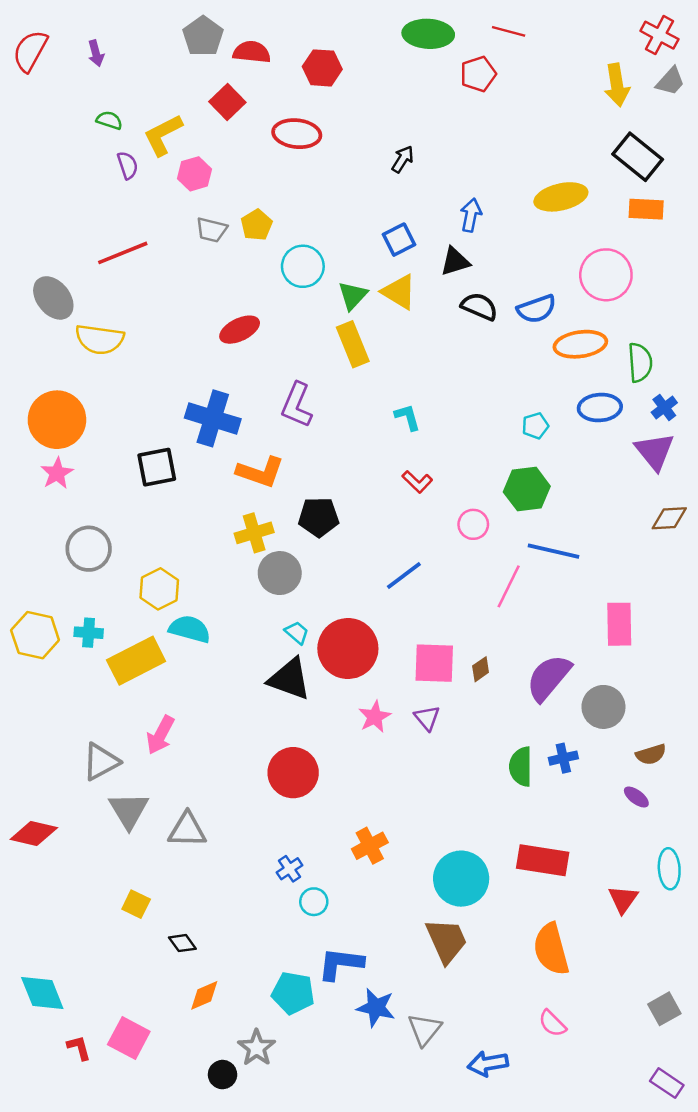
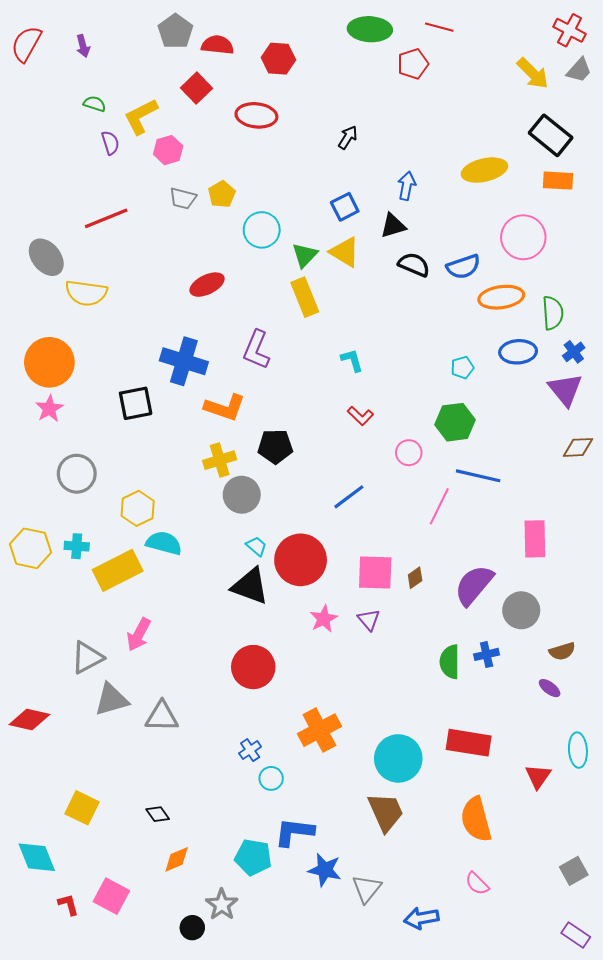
yellow arrow: (617, 85) -> (533, 73), turned -36
gray triangle: (129, 810) -> (111, 700), turned 45
orange cross: (370, 846) -> (319, 730), size x1.4
yellow square: (136, 904) -> (82, 808), moved, size x1.4

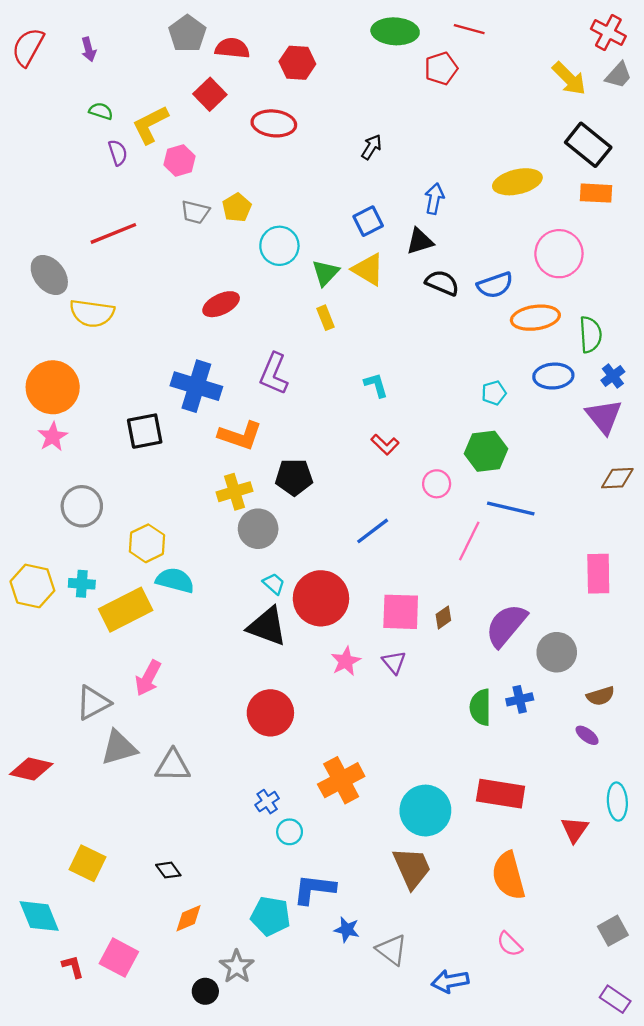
yellow rectangle: (305, 297) -> (325, 318), size x0.6
pink rectangle: (535, 539) -> (598, 574), moved
blue star: (325, 870) -> (347, 930), size x0.7
gray triangle: (367, 889) -> (392, 950), turned -32

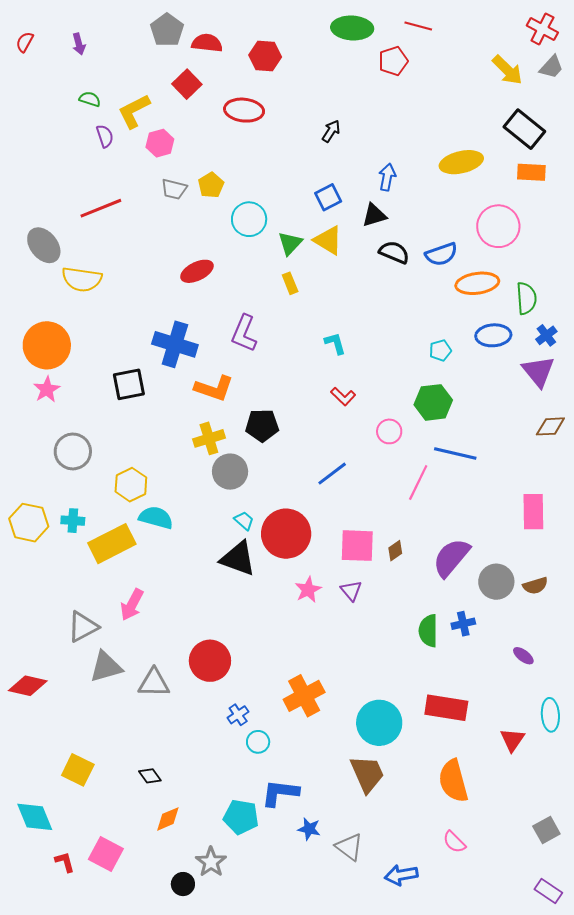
red semicircle: (28, 47) -> (25, 42), size x0.6
brown semicircle: (601, 696) -> (535, 586), moved
red circle: (270, 713) -> (210, 661), moved

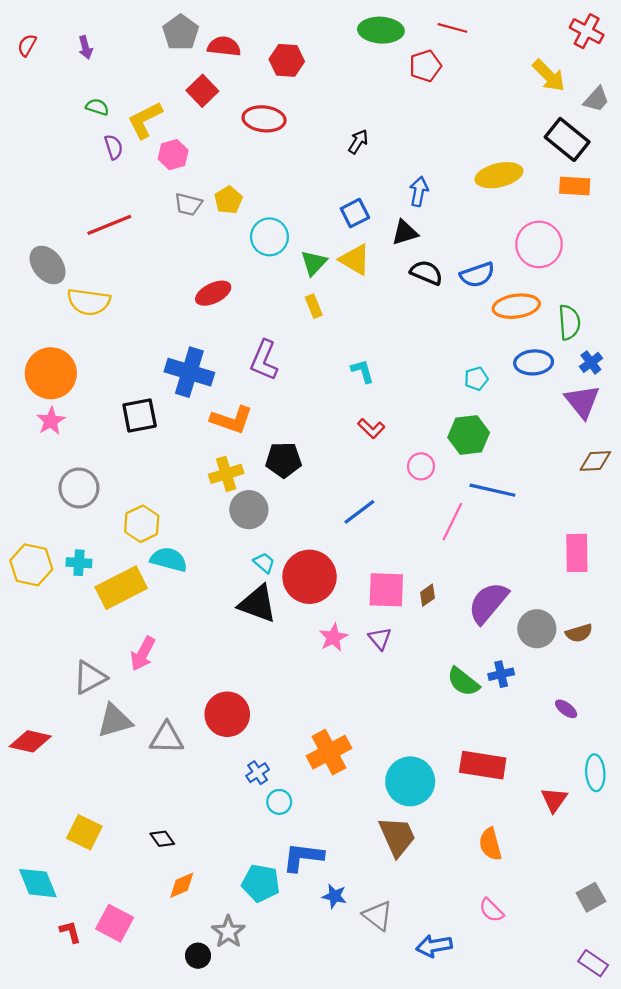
gray trapezoid: (551, 67) -> (596, 99), moved
green semicircle: (428, 631) -> (463, 682), turned -52
orange semicircle: (453, 781) -> (490, 844), size x0.7

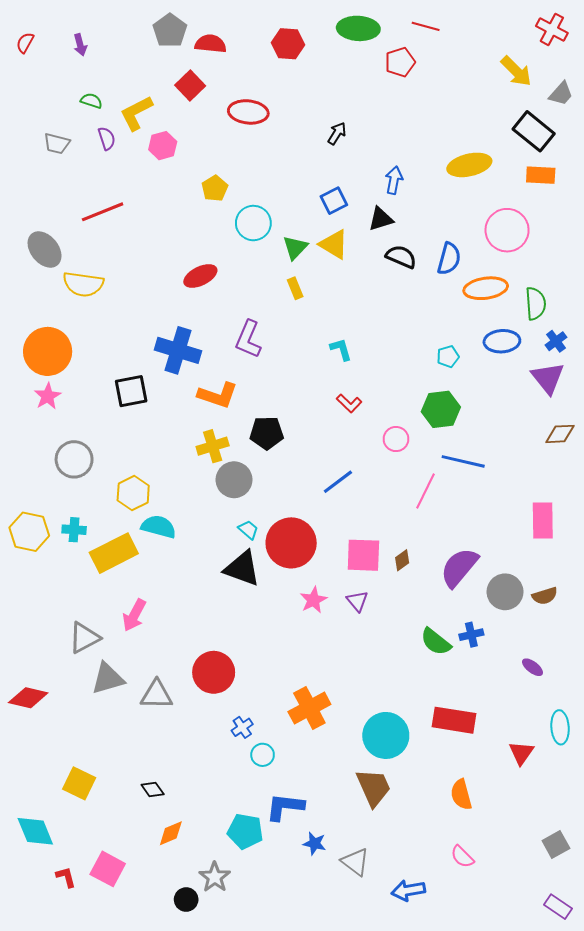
red hexagon: (287, 60) -> (288, 44), moved
gray trapezoid: (188, 204) -> (57, 144), moved
blue semicircle: (477, 275) -> (449, 259), turned -56

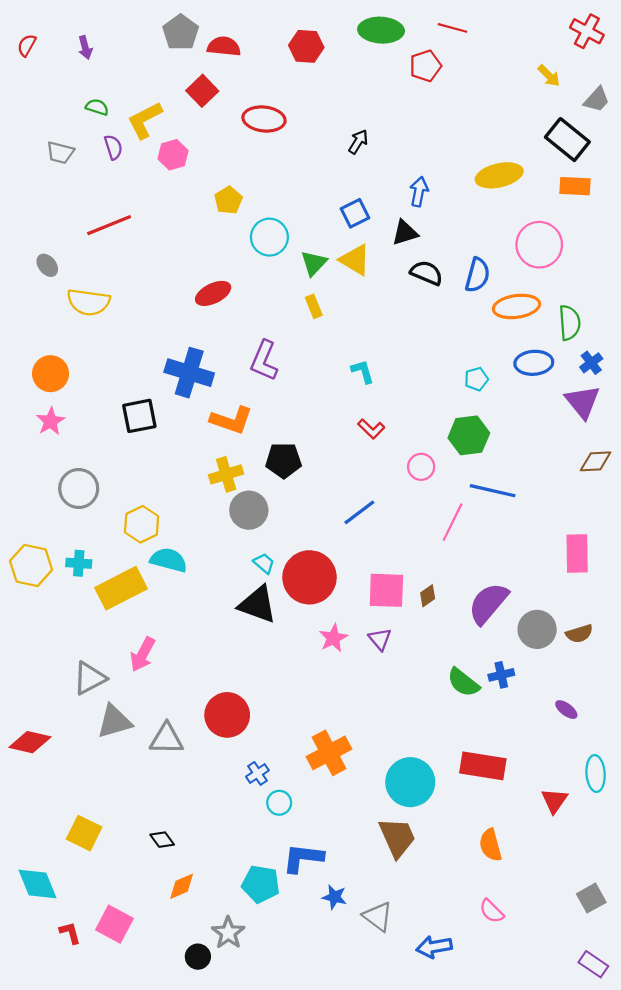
yellow arrow: (516, 71) -> (549, 76), size x0.7
gray ellipse: (45, 250) -> (47, 265), size x0.6
orange circle: (48, 351) -> (51, 374), size x0.7

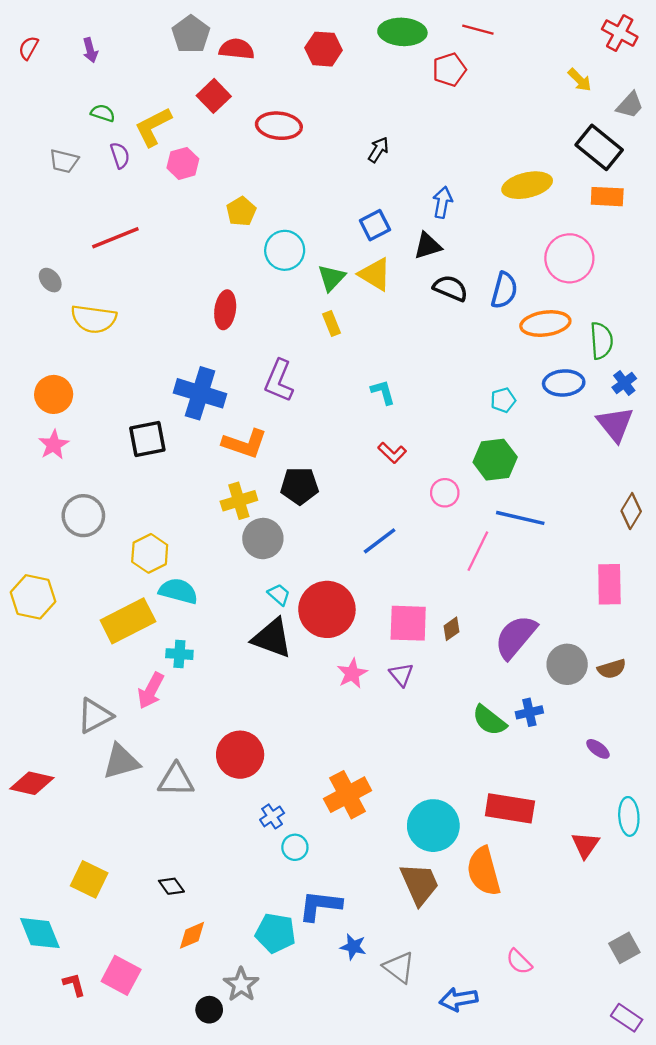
red ellipse: (213, 293) -> (225, 310), turned -56
brown diamond: (596, 461) -> (631, 511), moved, turned -56
cyan cross: (79, 563) -> (179, 654), moved
orange semicircle: (490, 845) -> (484, 871), moved, size x1.4

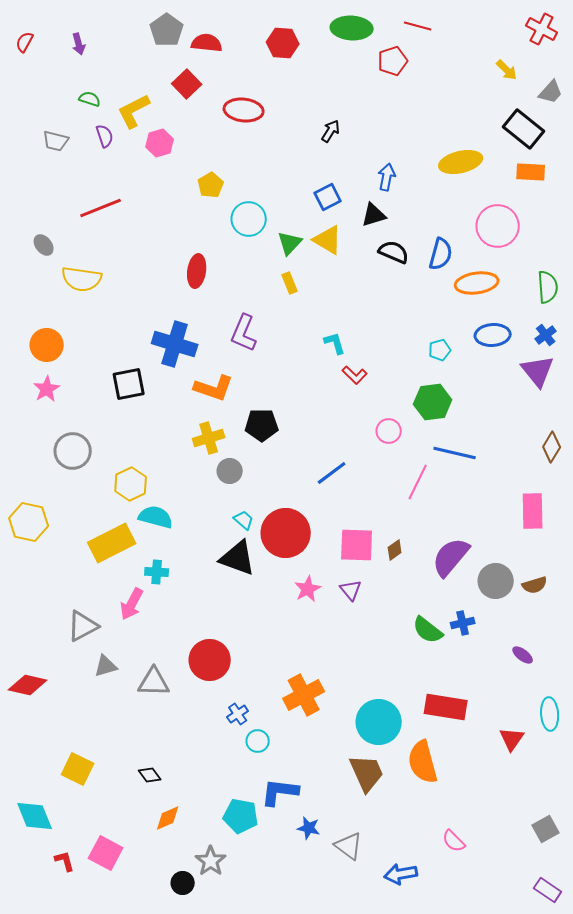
green semicircle: (601, 341) -> (548, 287), moved
red L-shape: (392, 453) -> (355, 375), moved
gray circle: (263, 539) -> (230, 471), size x0.7
gray triangle: (121, 762) -> (106, 666), size x0.7

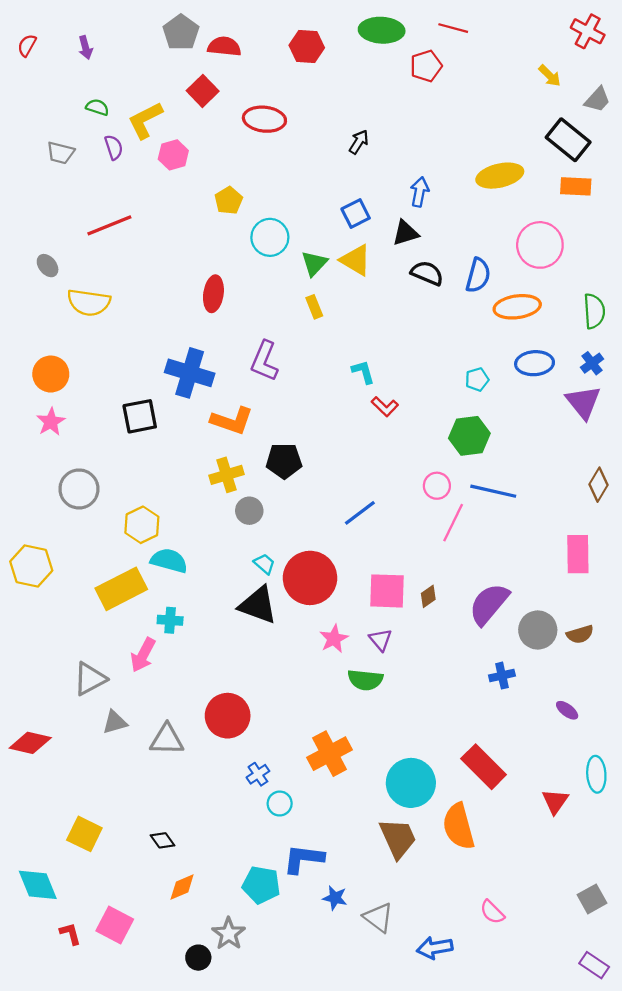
pink circle: (389, 431) -> (437, 486), moved
green semicircle: (428, 630) -> (365, 680), moved, turned -32
red rectangle: (446, 707) -> (484, 767), turned 36

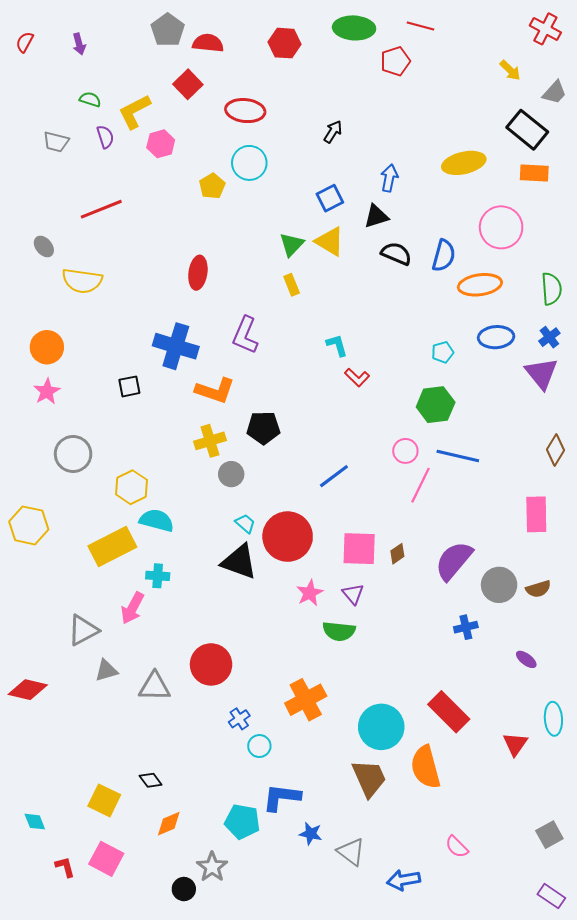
cyan circle: (270, 237) -> (249, 163), moved
black square: (140, 416) -> (129, 386), size x0.7
yellow square: (84, 834) -> (104, 800), moved
cyan diamond: (38, 885) -> (35, 822), size x0.6

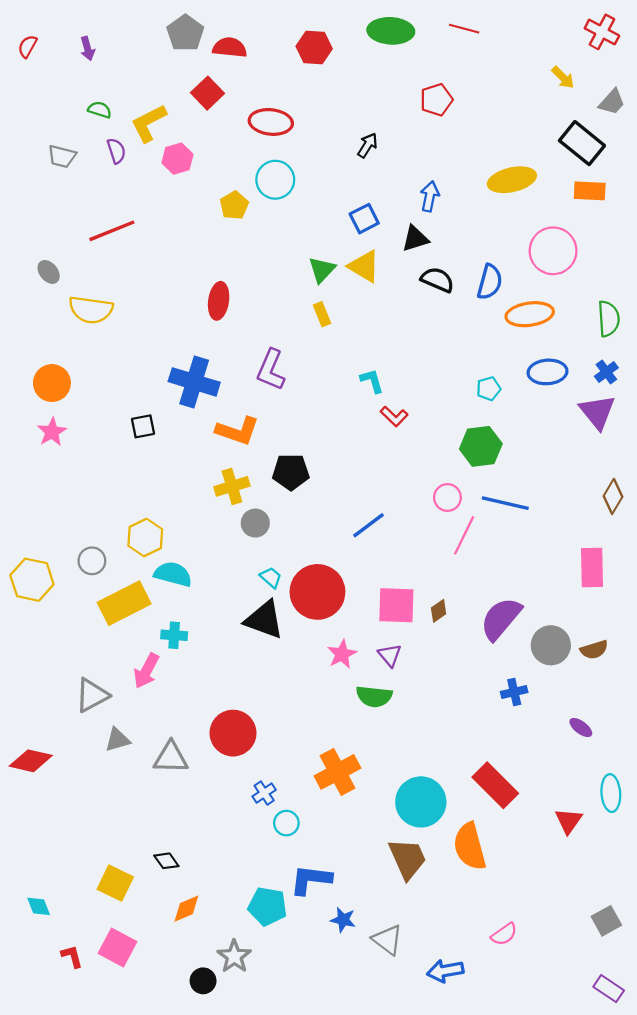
red pentagon: (395, 61) -> (436, 100), moved
gray circle: (73, 454) -> (92, 561), moved, size x0.7
pink semicircle: (457, 847) -> (504, 934), turned -80

